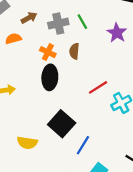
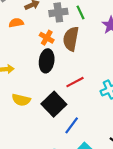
brown semicircle: (74, 51) -> (71, 39), size x1.6
red line: (98, 87) -> (75, 82), moved
yellow semicircle: (27, 143) -> (21, 100), moved

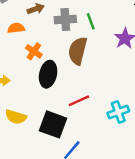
orange cross: (47, 38) -> (34, 51), moved
black square: (54, 104) -> (53, 124), turned -30

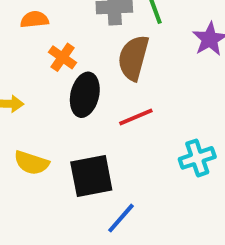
red line: (79, 101) -> (136, 117), moved
black square: (53, 124) -> (91, 176), turned -32

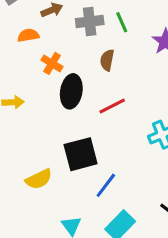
brown semicircle: (133, 58) -> (107, 60), size x0.6
yellow semicircle: (31, 163) -> (39, 179), moved, turned -40

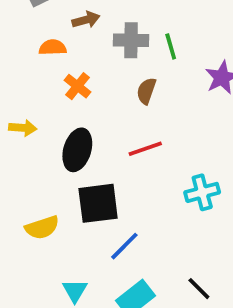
black ellipse: (71, 91) -> (77, 150), moved

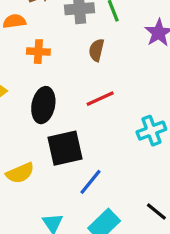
orange cross: (78, 86) -> (38, 52), turned -30

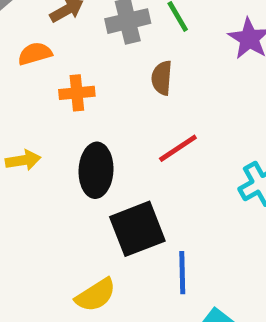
yellow semicircle: (20, 173) -> (96, 295), moved
blue line: (90, 182) -> (182, 273), turned -32

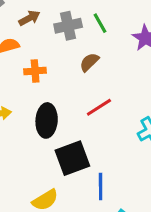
brown semicircle: (162, 78) -> (89, 62), turned 40

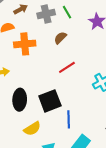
orange cross: (35, 71) -> (25, 44), size x1.5
black ellipse: (47, 120) -> (20, 100), moved

